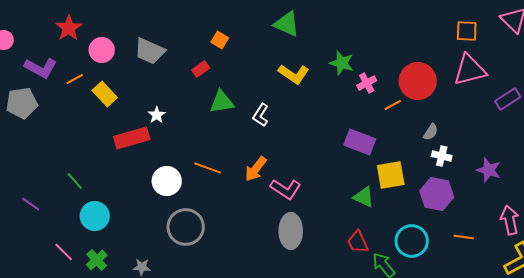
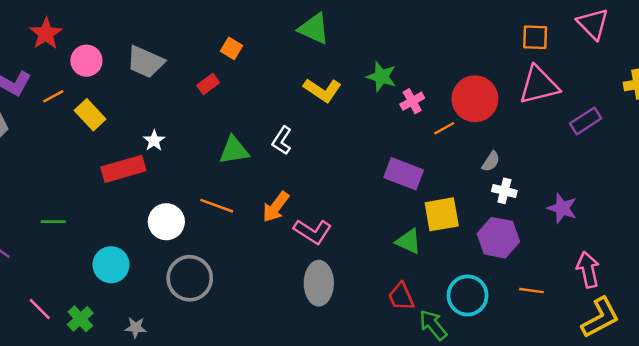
green triangle: (222, 102) -> (234, 150), moved
green line: (75, 181) -> (53, 222), turned -48
cyan circle: (95, 216) -> (111, 265), moved

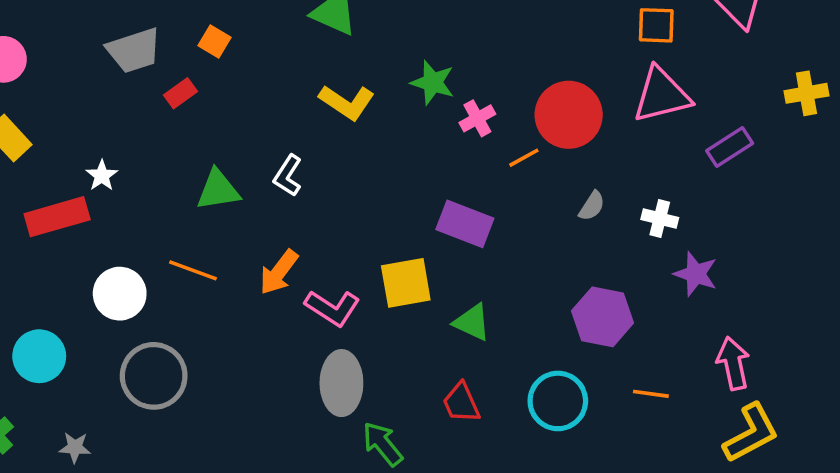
gray trapezoid: (145, 62) -> (134, 50), moved, turned -42
white cross: (504, 191) -> (660, 219), moved
yellow square: (442, 214) -> (406, 283), moved
green arrow: (433, 325) -> (383, 444), moved

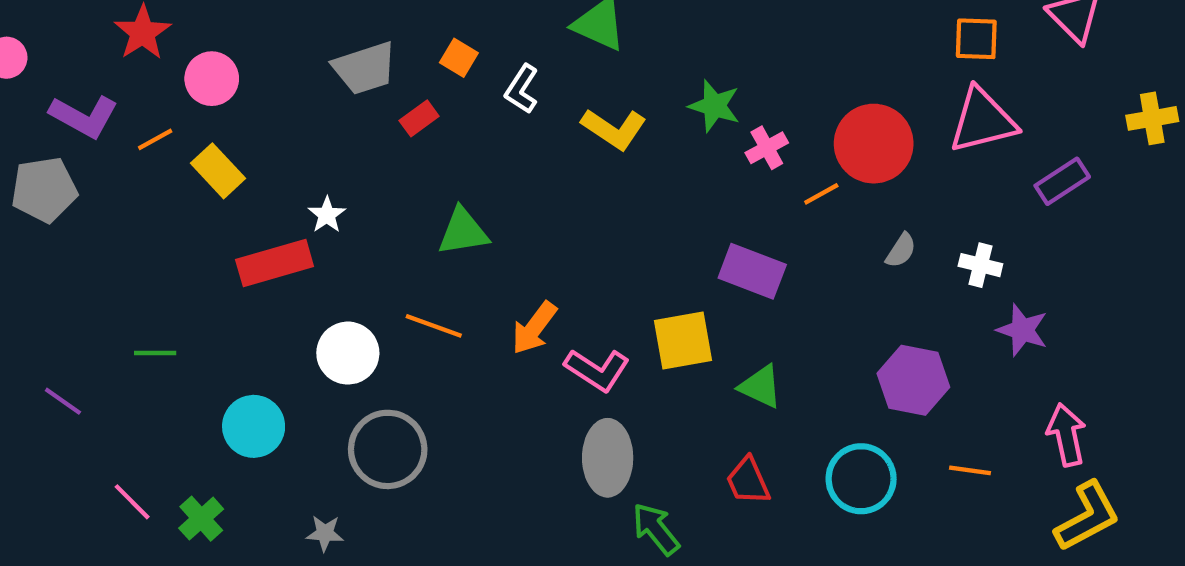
white L-shape: (288, 176) -> (522, 89), moved
gray star: (75, 447) -> (325, 533), moved

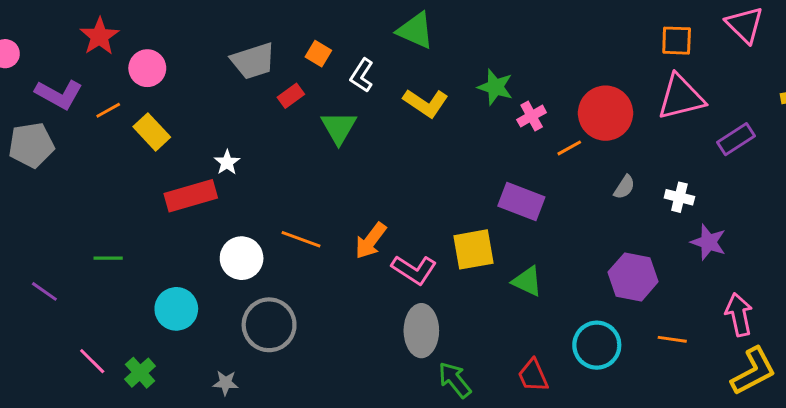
green triangle: (463, 232) -> (339, 128), moved, turned -51
red trapezoid: (748, 481) -> (533, 376), moved

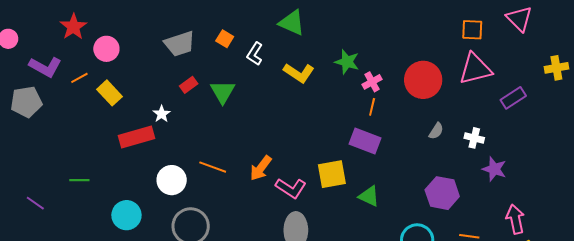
red rectangle: (291, 96) -> (189, 85), moved
green triangle: (339, 128) -> (223, 92), moved
orange line: (569, 148) -> (372, 107), moved, turned -48

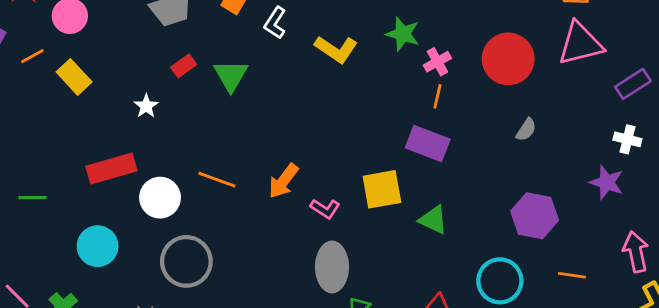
red rectangle: (137, 137) -> (111, 168), moved
white cross: (474, 138) -> (627, 139), moved
pink L-shape: (291, 188) -> (325, 209), size x0.7

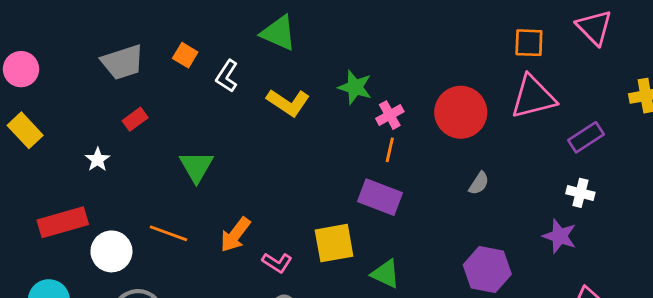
green triangle: (231, 76) -> (196, 167), moved

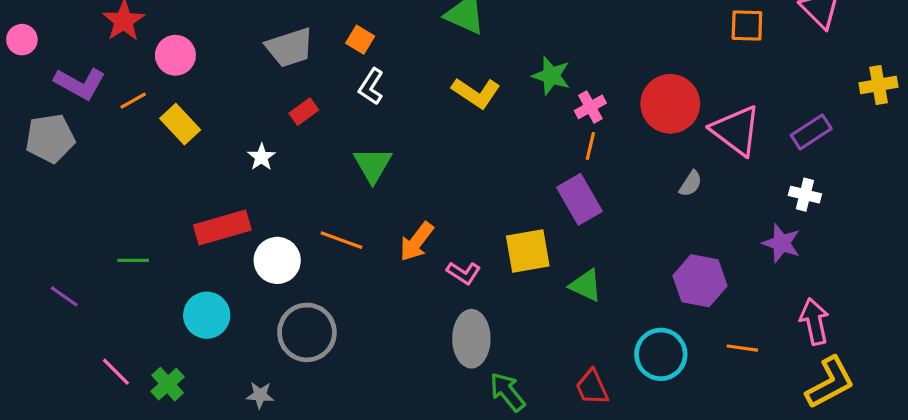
white L-shape: (227, 76) -> (371, 87), moved
pink triangle: (533, 97) -> (736, 130), moved, turned 51
purple rectangle: (380, 197) -> (579, 199), turned 39

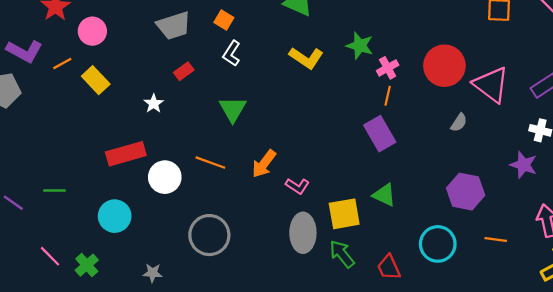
yellow square: (528, 251) -> (344, 214), moved
green line: (133, 260) -> (54, 190), moved
gray circle: (307, 332) -> (209, 235), moved
green arrow: (507, 392) -> (342, 254), moved

